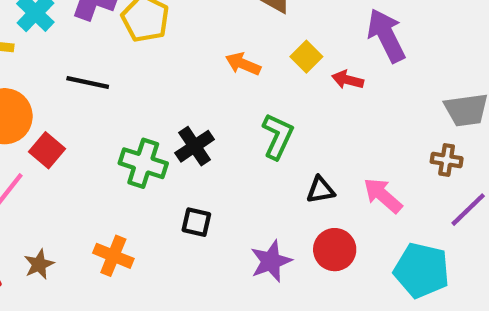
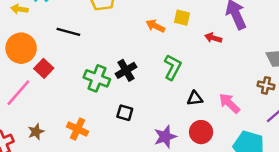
yellow square: (306, 57) -> (182, 18), moved, turned -35

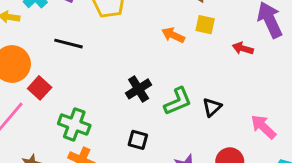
green L-shape: (173, 67) -> (178, 101), moved, turned 40
green cross: (97, 78) -> (74, 124), moved
black triangle: (195, 98) -> (212, 107), moved, turned -35

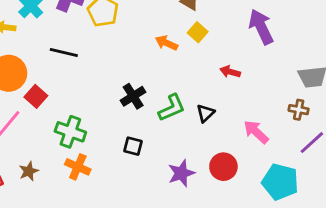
yellow square: (205, 25) -> (198, 32), turned 30
red arrow: (243, 48) -> (230, 72), moved

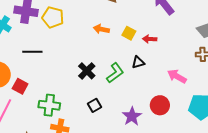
yellow square: (198, 32) -> (129, 33), moved
black triangle: (205, 113) -> (138, 62), moved, turned 40
black square: (133, 146) -> (95, 105), turned -32

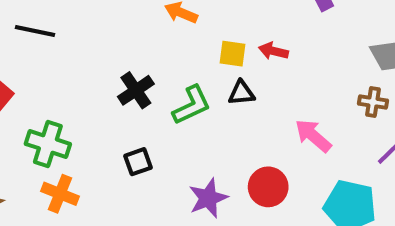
yellow square: (129, 33) -> (233, 54), moved, turned -32

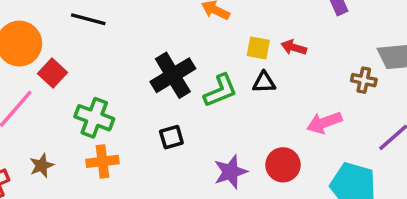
black cross: (136, 90) -> (173, 75), size x1.4
brown cross: (373, 102) -> (364, 80), moved
pink arrow: (313, 136) -> (324, 123), turned -64
orange cross: (60, 194) -> (102, 161), turned -32

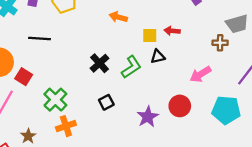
black cross: (173, 75) -> (100, 63), size x0.7
green cross: (94, 118) -> (55, 100), turned 35

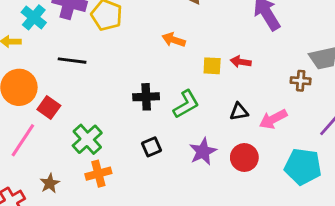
black triangle: (158, 56) -> (239, 112), moved
black cross: (100, 63) -> (146, 97), turned 36
purple star: (148, 117) -> (203, 152), moved

